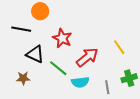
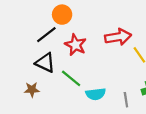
orange circle: (40, 11) -> (62, 15), moved
black line: (21, 29) -> (46, 35), moved, turned -48
red arrow: (87, 57) -> (118, 37), moved, turned 30

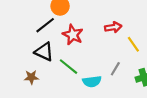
red arrow: (118, 37) -> (113, 27), size x0.7
gray line: (126, 100) -> (115, 69), moved, turned 40

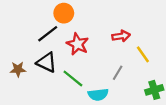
gray line: (115, 69) -> (118, 73), moved
brown star: (31, 77) -> (18, 69), moved

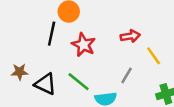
black line: (48, 34) -> (52, 34), turned -40
black triangle: (47, 62) -> (45, 84), moved

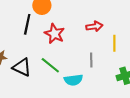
yellow line: (154, 56) -> (114, 43), turned 35
gray line: (127, 75) -> (91, 60), turned -32

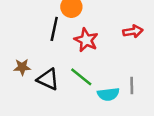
gray line: (91, 60) -> (132, 86), moved

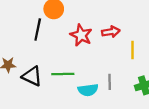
red star: (86, 40) -> (81, 35), moved
green line: (81, 77) -> (63, 74), turned -40

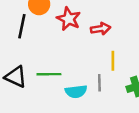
red star: (81, 35) -> (69, 19), moved
yellow line: (132, 50) -> (113, 61), moved

